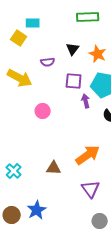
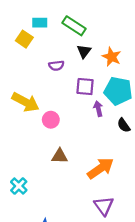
green rectangle: (88, 17) -> (74, 26), moved, turned 35
yellow arrow: (20, 78) -> (25, 102), moved
brown triangle: (54, 168) -> (60, 156), moved

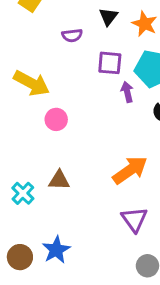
pink circle: (51, 120) -> (56, 119), moved
brown triangle: (60, 156) -> (59, 180), moved

